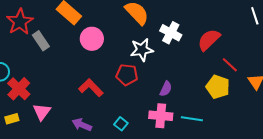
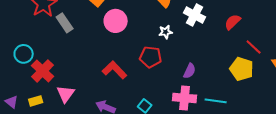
red semicircle: (209, 40) -> (233, 22), size x0.7
white star: (142, 50) -> (166, 32), size x0.6

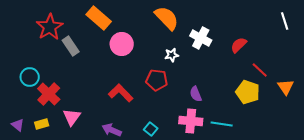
purple semicircle: (190, 71) -> (196, 94), turned 133

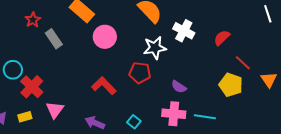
red star: (50, 27) -> (33, 20), size x0.6
white star: (172, 55) -> (155, 48), size x1.6
purple semicircle: (196, 94) -> (179, 87), turned -35

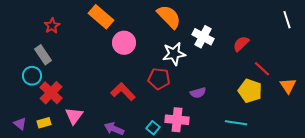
gray rectangle: (54, 39) -> (43, 55), moved
purple semicircle: (179, 87) -> (198, 93), turned -49
pink cross: (174, 114) -> (177, 120), moved
cyan line: (205, 117) -> (236, 123), moved

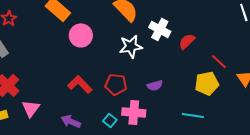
red semicircle: (241, 44) -> (187, 41), moved
red pentagon: (159, 79) -> (116, 84), moved
yellow pentagon: (250, 91) -> (207, 83), turned -30

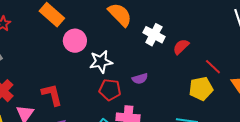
white star: (131, 46) -> (101, 62), moved
red L-shape: (80, 84) -> (52, 95), moved, turned 30
purple semicircle: (155, 85) -> (140, 79), moved

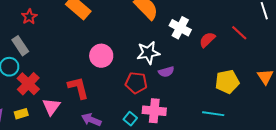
pink circle: (75, 41) -> (101, 56), moved
white star: (101, 62) -> (148, 53), moved
red line: (213, 67) -> (239, 33), moved

